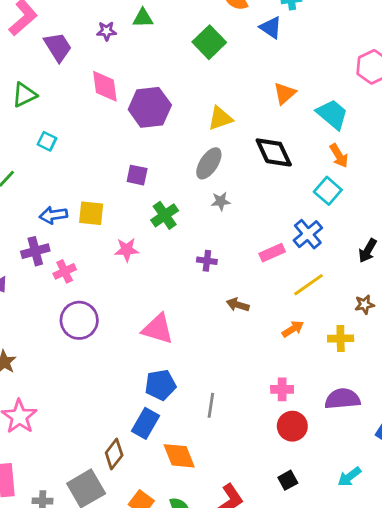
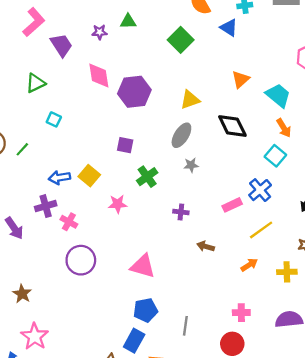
yellow square: (91, 213) -> (89, 176), turned 35
pink cross: (65, 271) -> (69, 222), turned -35
red circle: (292, 426) -> (232, 344), moved

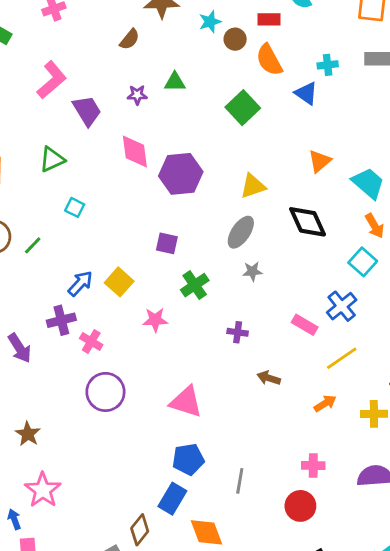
blue arrow: (59, 178) -> (80, 283), turned 140
pink rectangle: (232, 205) -> (305, 325), turned 54

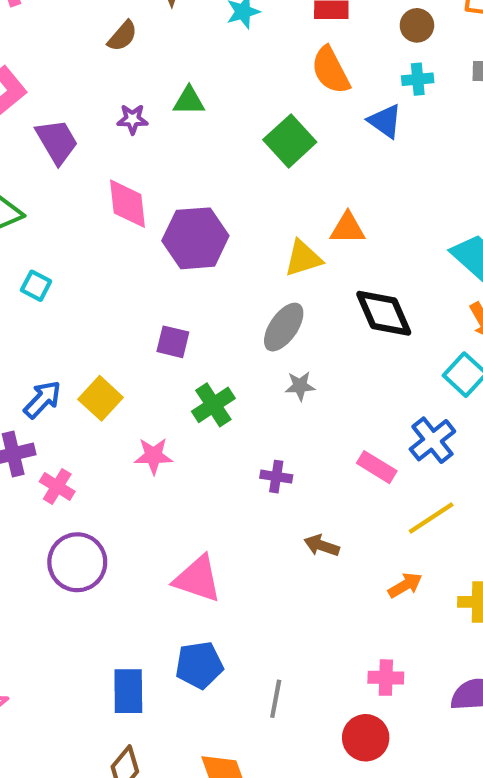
brown circle: (235, 39) -> (417, 25), moved
orange triangle: (320, 161) -> (348, 228), moved, turned 40
blue rectangle: (172, 499) -> (128, 691), moved, turned -32

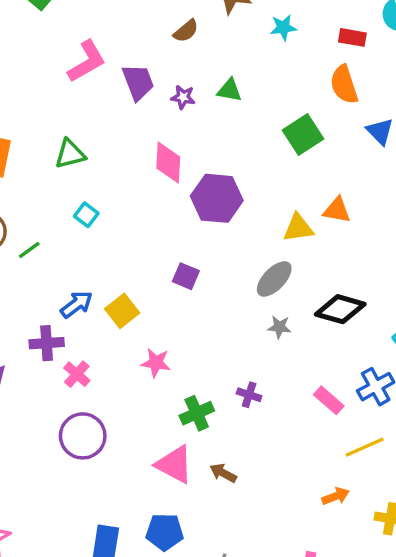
purple trapezoid: (57, 141) -> (138, 82), moved
black diamond: (384, 313) -> (340, 309), moved, turned -60
green cross: (213, 405) -> (197, 413), moved
brown arrow: (322, 546) -> (223, 473), moved

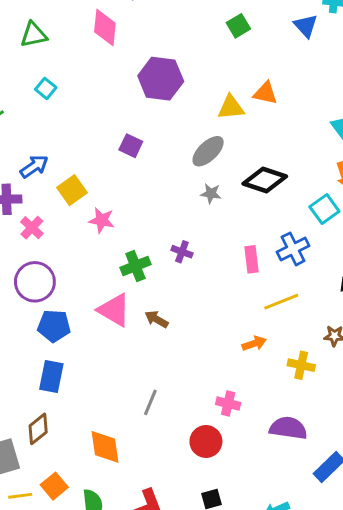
green square: (303, 135) -> (238, 26), size x0.7
pink diamond: (168, 163) -> (105, 28), moved
yellow square: (122, 311) -> (72, 190), moved
pink rectangle: (329, 400) -> (251, 259), turned 40
blue pentagon: (165, 532) -> (54, 326), moved

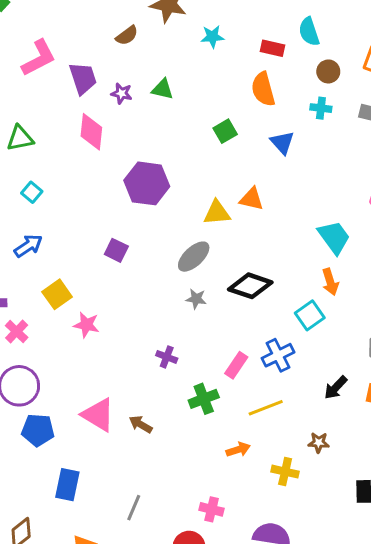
blue triangle: (306, 26) -> (282, 143), moved
blue arrow: (34, 166) -> (28, 246), moved
pink rectangle: (251, 259) -> (236, 365), turned 40
green cross: (135, 266) -> (204, 399), moved
blue rectangle: (51, 377) -> (67, 485), moved

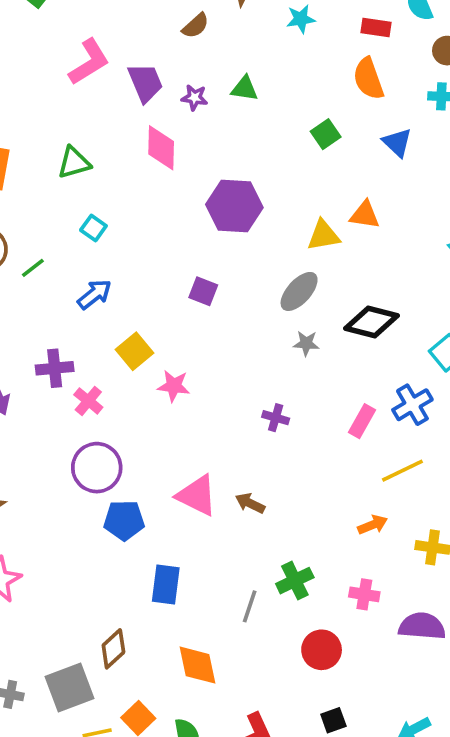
green cross: (204, 399) -> (295, 581), moved
pink cross: (212, 509) -> (364, 594), moved

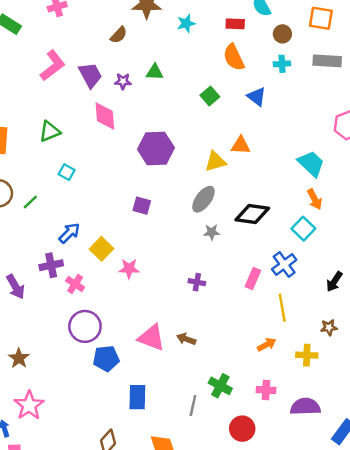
blue arrow: (94, 294) -> (69, 233), moved
yellow line: (402, 471) -> (282, 308), turned -68
green cross: (295, 581) -> (220, 386), turned -30

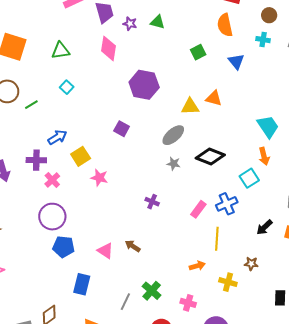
pink triangle: (151, 338) -> (105, 251), moved, size x0.7

